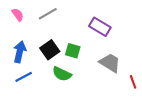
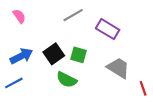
gray line: (48, 14) -> (73, 15), moved
blue arrow: (20, 52) -> (21, 56), turned 50
blue line: (24, 77) -> (14, 83), moved

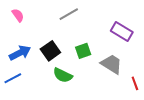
purple rectangle: (108, 29) -> (122, 31), moved
green square: (78, 55) -> (83, 51), moved, turned -35

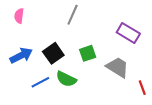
gray line: (69, 14) -> (73, 15), turned -36
pink semicircle: (18, 15) -> (19, 16), turned -136
blue line: (13, 78) -> (40, 82), moved

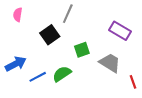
black square: (53, 53) -> (50, 35), moved
blue arrow: (21, 55) -> (16, 64), moved
green semicircle: (66, 79) -> (62, 74), turned 120

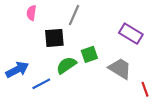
pink semicircle: (18, 15) -> (31, 13), moved
black square: (50, 35) -> (54, 38), turned 30
green semicircle: (62, 74) -> (66, 65), moved

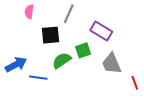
purple rectangle: (131, 34) -> (101, 31), moved
gray trapezoid: (120, 69) -> (111, 63), turned -145
blue line: (41, 84) -> (38, 78), turned 36

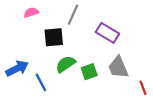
pink semicircle: (29, 12) -> (31, 12), turned 64
green square: (83, 50) -> (89, 72), moved
blue line: (38, 78) -> (41, 82), turned 54

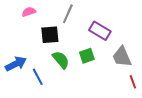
green semicircle: (66, 64) -> (61, 60), turned 84
gray trapezoid: (118, 67) -> (122, 57), moved
green square: (89, 72) -> (87, 56), moved

